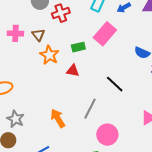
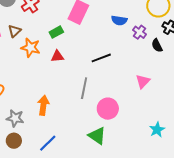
brown triangle: (38, 35) -> (15, 31), turned 40
black line: (115, 84) -> (101, 58), turned -48
orange arrow: (58, 118) -> (43, 105), moved, turned 54

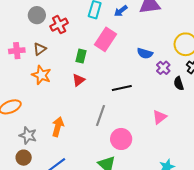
green rectangle: (56, 32) -> (81, 56), turned -56
orange star: (31, 48) -> (41, 75), moved
red triangle: (57, 56) -> (79, 80), turned -40

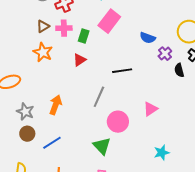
pink cross: (17, 51) -> (64, 28), moved
pink triangle: (160, 117) -> (150, 109), moved
brown circle: (24, 158) -> (27, 134), moved

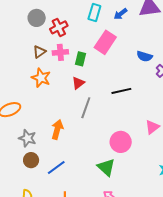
gray line: (99, 97) -> (86, 108), moved

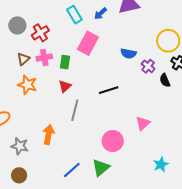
cyan rectangle: (94, 13) -> (74, 15), turned -42
brown circle: (31, 160) -> (19, 175), moved
blue line: (56, 167) -> (72, 170), moved
green triangle: (106, 167) -> (101, 168), turned 42

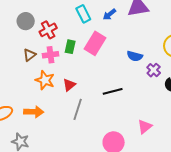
green rectangle: (65, 62) -> (70, 47), moved
orange star: (27, 85) -> (45, 80), moved
orange arrow: (48, 135) -> (34, 112), moved, turned 78

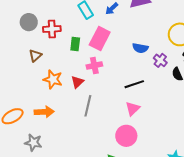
red cross: (48, 30) -> (52, 29), turned 30
pink cross: (51, 55) -> (94, 66), moved
black line: (113, 91) -> (134, 84), moved
pink triangle: (145, 127) -> (133, 109), moved

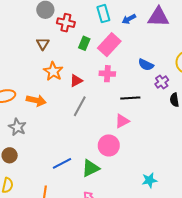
brown triangle: (35, 56) -> (43, 44), turned -32
pink cross: (94, 66) -> (107, 74), moved

